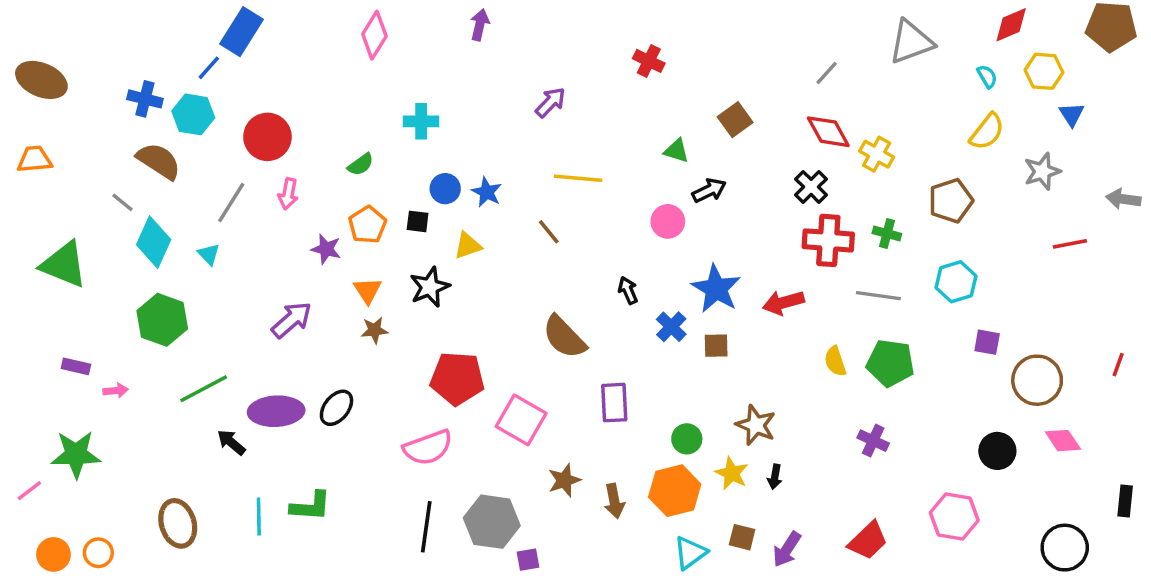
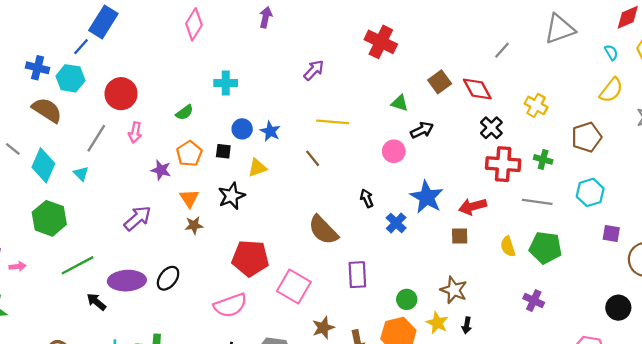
red cross: (649, 61) -> (381, 42), size x1.5
red diamond: (828, 132) -> (477, 89), moved
gray line: (123, 202) -> (13, 149), moved
brown square: (716, 346) -> (460, 236), moved

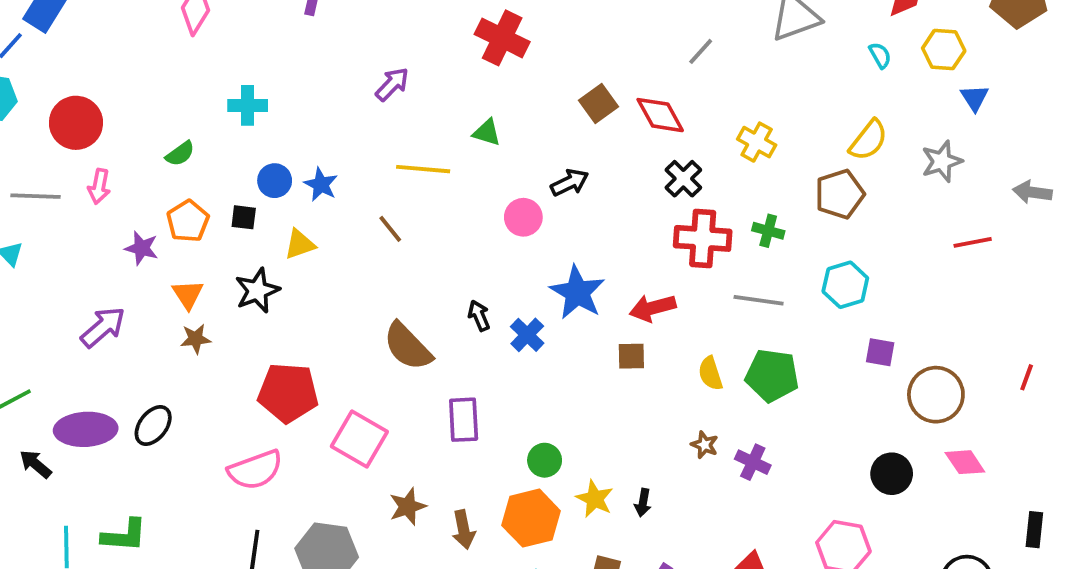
yellow semicircle: (611, 90) -> (868, 140), moved
green triangle: (400, 103) -> (487, 132), moved
gray line: (96, 138) -> (35, 196), turned 60
black arrow: (367, 198) -> (479, 316), moved
brown star: (454, 290) -> (705, 445), moved, size x0.6

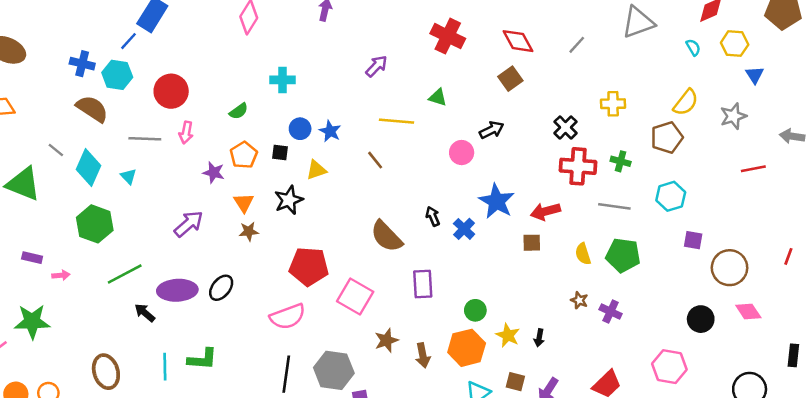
red diamond: (660, 115) -> (518, 41), moved
yellow cross: (757, 142) -> (613, 104), turned -30

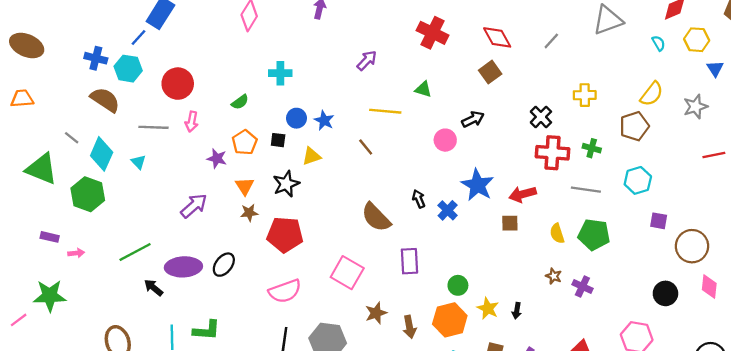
green hexagon: (95, 224) -> (88, 194), moved
red pentagon: (309, 266) -> (285, 235), moved
pink diamond: (748, 312) -> (709, 286), turned 40

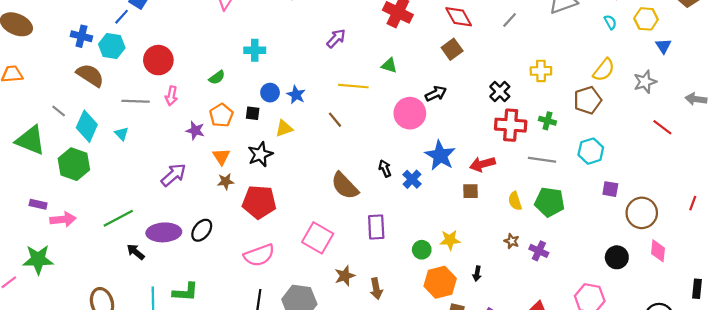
pink circle: (445, 140) -> (410, 113), size x1.5
red line: (714, 155) -> (662, 127), turned 48
pink arrow: (76, 253) -> (63, 219), size x1.6
yellow star: (488, 308) -> (450, 240), moved, turned -30
orange hexagon: (450, 320) -> (440, 282), moved

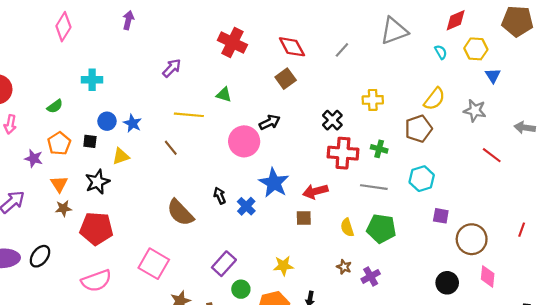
gray star: (645, 82) -> (475, 111), turned 30
purple rectangle: (376, 227) -> (224, 264), moved, turned 45
green circle: (422, 250) -> (241, 289), moved
purple cross: (539, 251) -> (371, 276), turned 36

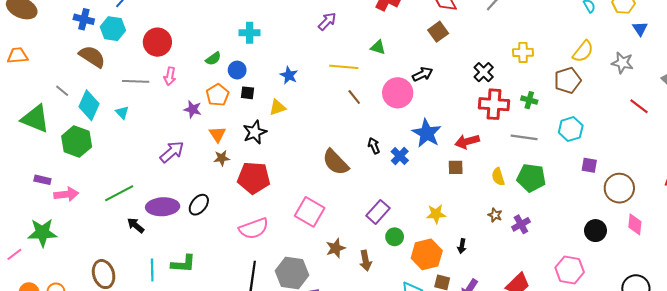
blue circle: (107, 121) -> (237, 70), moved
brown line: (171, 148) -> (354, 97), moved

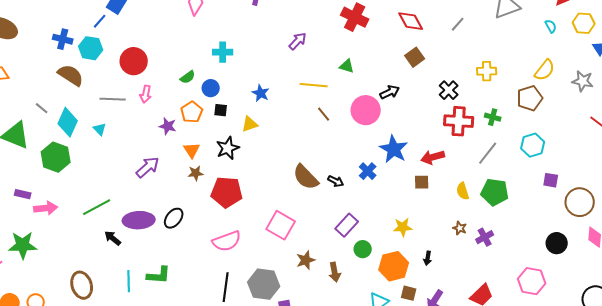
brown square: (438, 32) -> (415, 57), moved
gray line: (524, 137) -> (488, 153), turned -60
black arrow: (374, 146) -> (336, 181), moved, turned 140

